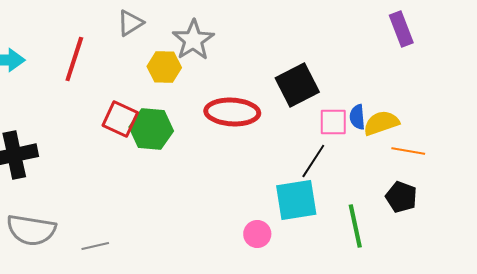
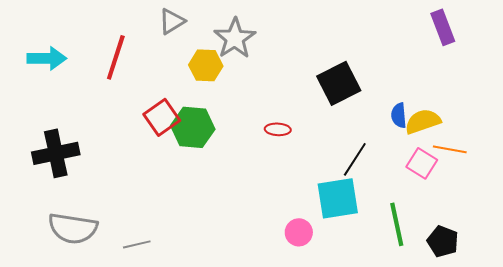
red ellipse: (232, 112) -> (278, 129), moved, size x0.5
red square: (120, 119) -> (162, 117), turned 30
pink square: (333, 122) -> (422, 163), moved, turned 32
black pentagon: (401, 197) -> (443, 241), moved

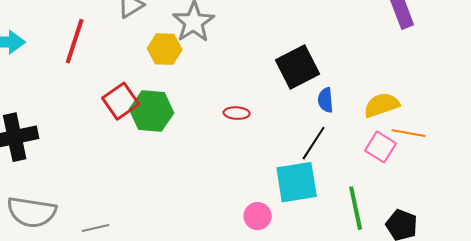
blue semicircle: (399, 115) -> (326, 100), moved

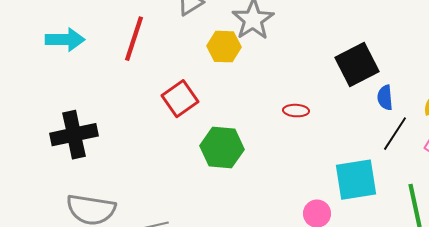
green hexagon: (152, 111) -> (222, 148), moved
black line: (314, 143) -> (395, 134), moved

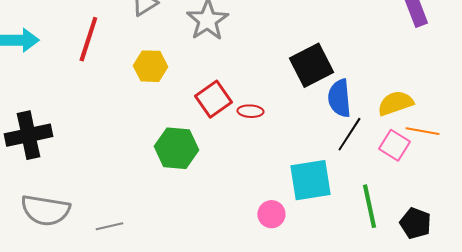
yellow hexagon: (224, 47) -> (150, 66), moved
blue semicircle: (385, 98) -> (339, 98), size x1.5
red square: (180, 99) -> (213, 99), moved

